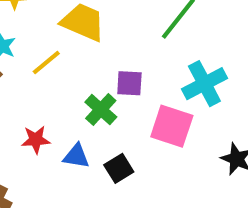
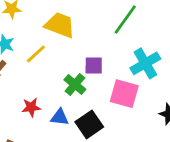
black square: (119, 168) -> (89, 124), size x1.4

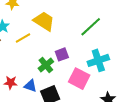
purple square: (94, 66) -> (62, 54), turned -32
red star: (31, 107) -> (11, 83), moved

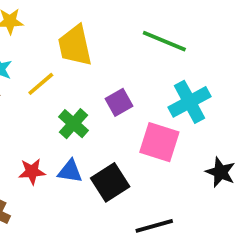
yellow trapezoid: (44, 21) -> (75, 46), turned -125
green line: (91, 27) -> (164, 41), turned 75
green cross: (46, 65) -> (74, 124), moved

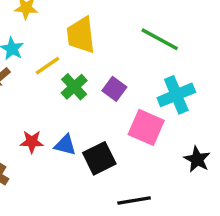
purple square: (119, 102) -> (114, 89), turned -30
green cross: (74, 124) -> (74, 87), moved

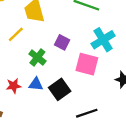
green cross: (74, 87) -> (37, 57), moved

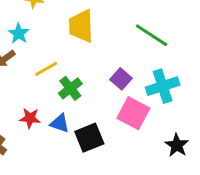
yellow line: (16, 34) -> (46, 69), moved
purple square: (62, 42) -> (121, 79), moved

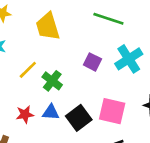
pink square: (133, 113) -> (112, 111), moved

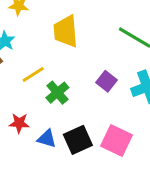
blue triangle: (51, 112) -> (47, 139), moved

